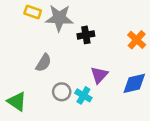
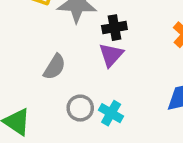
purple triangle: (99, 75) -> (111, 55), moved

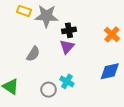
gray circle: (80, 108) -> (49, 90), moved

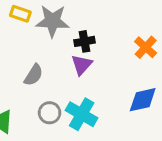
cyan cross: (67, 81) -> (82, 114), size x1.5
gray circle: (49, 90) -> (50, 113), moved

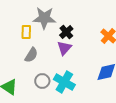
yellow rectangle: (20, 14) -> (26, 32), moved, turned 72
black cross: (84, 41) -> (66, 32), turned -32

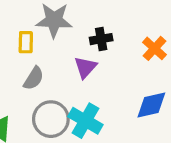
black cross: (66, 32) -> (101, 39), moved, turned 32
gray circle: (42, 81) -> (51, 119), size x1.5

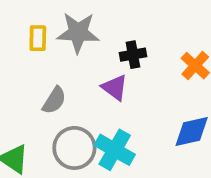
yellow rectangle: (26, 42) -> (38, 38), moved
purple triangle: (85, 67) -> (115, 88), turned -35

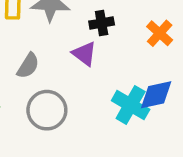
cyan cross: (115, 150) -> (131, 105), moved

